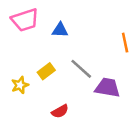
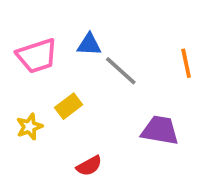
pink trapezoid: (25, 20) -> (37, 56), moved
gray line: (81, 69) -> (121, 71), moved

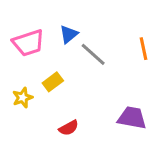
blue triangle: (89, 45) -> (69, 34), turned -42
purple trapezoid: (160, 130) -> (132, 118), moved

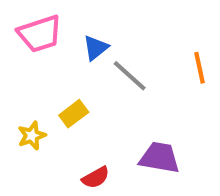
pink trapezoid: (28, 43) -> (40, 34), moved
purple trapezoid: (132, 118) -> (160, 158), moved

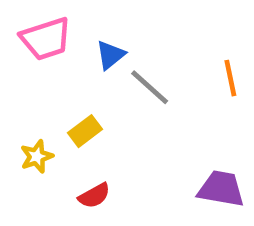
purple trapezoid: (160, 158) -> (221, 189), moved
red semicircle: (96, 178) -> (94, 196), moved

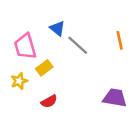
pink trapezoid: (46, 39) -> (25, 46), moved, turned 92
blue triangle: (110, 55) -> (57, 28), turned -42

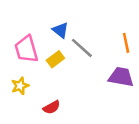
yellow rectangle: (44, 68) -> (55, 59), moved
purple trapezoid: (115, 98) -> (121, 77), moved

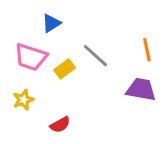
blue triangle: (60, 30) -> (51, 23), moved, turned 48
pink trapezoid: (26, 49) -> (31, 57), turned -56

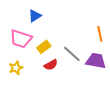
gray line: (95, 56) -> (72, 54), moved
red semicircle: (60, 125) -> (51, 65), moved

